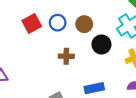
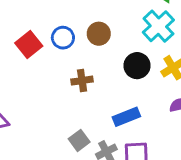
black circle: (101, 44) -> (137, 66), moved

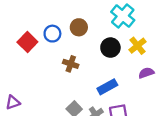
brown cross: (82, 81) -> (71, 64), turned 35

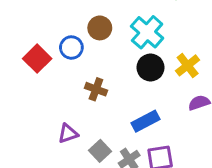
cyan cross: (123, 16) -> (147, 32), moved
brown circle: (79, 27) -> (100, 28), moved
purple triangle: (13, 102) -> (68, 134), moved

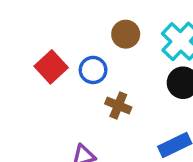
blue circle: (71, 48) -> (93, 70), moved

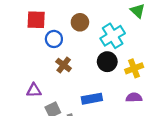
red square: (51, 67) -> (36, 20), moved, turned 30

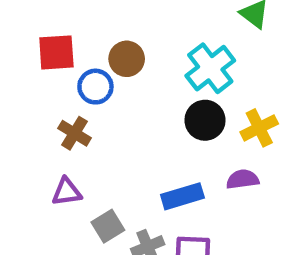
brown circle: (80, 22) -> (127, 59), moved
brown cross: (64, 65) -> (75, 133), moved
purple semicircle: (134, 97) -> (243, 179), moved

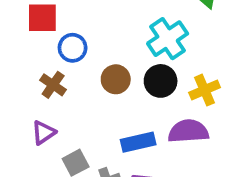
brown circle: (127, 59) -> (116, 79), moved
purple semicircle: (243, 179) -> (188, 131), size x1.5
purple triangle: (67, 192) -> (43, 133), turned -30

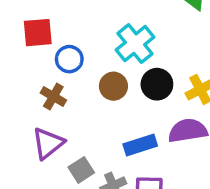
cyan cross: (168, 39) -> (135, 44), moved
purple triangle: (43, 133) -> (48, 143), size x1.4

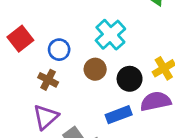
red square: (38, 33) -> (20, 39), moved, turned -30
black circle: (157, 84) -> (130, 79), moved

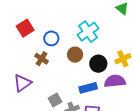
purple triangle: (46, 117) -> (22, 83), moved

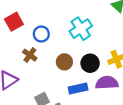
brown circle: (75, 55) -> (64, 62), moved

